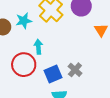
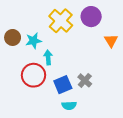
cyan star: (24, 21) -> (34, 41), moved

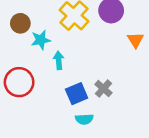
brown circle: (13, 37) -> (20, 23), moved
red circle: (34, 75) -> (19, 82), moved

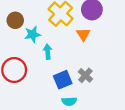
orange triangle: (135, 40) -> (83, 34), moved

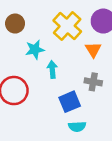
brown circle: (15, 20) -> (15, 24), moved
gray cross: (85, 75) -> (93, 82), moved, turned -32

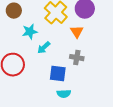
cyan arrow: (52, 69) -> (44, 48), turned -128
blue square: (70, 102) -> (58, 74), turned 30

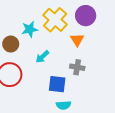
brown circle: (14, 11) -> (11, 44), moved
cyan star: (30, 32) -> (30, 29), moved

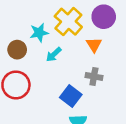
cyan arrow: (42, 57) -> (54, 55), moved
blue square: (57, 84) -> (71, 96), turned 30

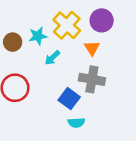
brown circle: (17, 50) -> (13, 42), moved
gray cross: (94, 76) -> (92, 79), size x1.5

